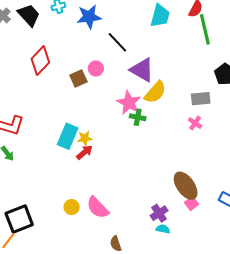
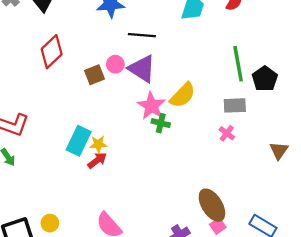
green line: (205, 29) -> (238, 64), moved
black line: (117, 42) -> (142, 35), turned -45
purple triangle: (142, 70) -> (142, 69), moved
yellow circle: (72, 207) -> (50, 223), moved

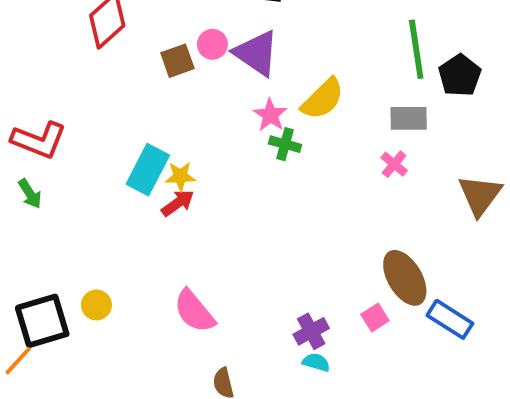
pink star: (151, 106) -> (270, 115), size x0.7
brown triangle: (279, 150) -> (480, 195), size x1.4
brown ellipse: (212, 205) -> (405, 278), moved

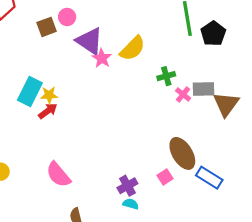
purple triangle: (256, 53) -> (89, 41), moved
gray rectangle: (409, 118) -> (204, 89), moved
green cross: (285, 144) -> (166, 76), moved, turned -30
pink cross: (394, 164) -> (183, 94), moved

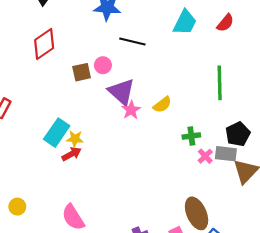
black pentagon: (213, 34) -> (238, 134), moved
yellow semicircle: (133, 48) -> (162, 105), size x0.7

